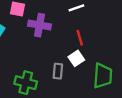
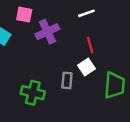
purple cross: (39, 25) -> (47, 32), turned -35

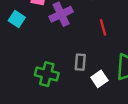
white square: (86, 67) -> (99, 79), moved

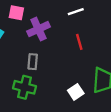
gray rectangle: (80, 62) -> (33, 62), moved

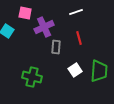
gray rectangle: (33, 62) -> (56, 47), moved
white square: (76, 92) -> (75, 70), moved

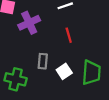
gray rectangle: (56, 47) -> (43, 61), moved

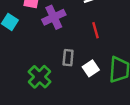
green cross: (16, 79) -> (40, 77), turned 30

